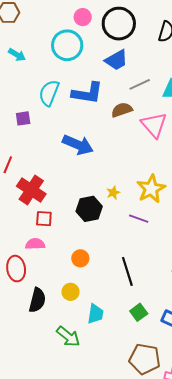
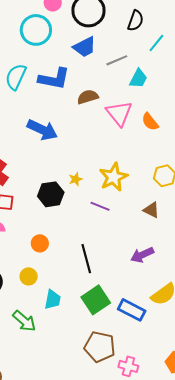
gray line: (140, 84) -> (117, 60), moved
green square: (139, 312) -> (96, 300), size x1.6

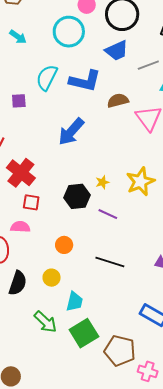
blue arrow: (42, 130) -> (71, 132), turned 104
purple line: (100, 206) -> (108, 214), moved
black line: (86, 259) -> (110, 262), turned -60
green square: (96, 300) -> (84, 333), moved

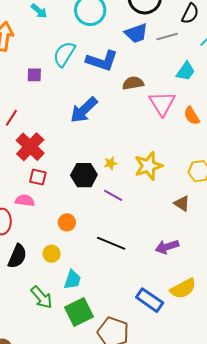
gray line: (148, 65) -> (167, 37), moved

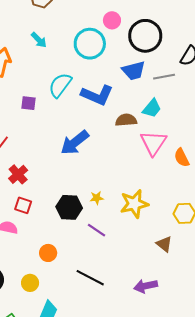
cyan trapezoid: (186, 71) -> (152, 108), moved
red cross: (30, 147) -> (18, 174), size x0.7

